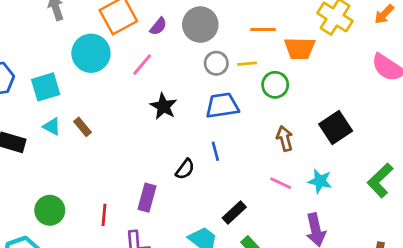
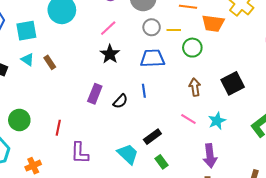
pink line: (142, 65) -> (108, 28), moved
cyan star: (320, 181) -> (217, 121), turned 30
purple rectangle: (147, 198) -> (95, 94), moved

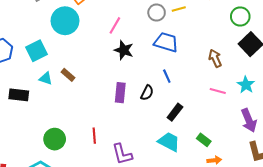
green circle: (192, 48) -> (240, 16), moved
blue trapezoid: (152, 58) -> (166, 42), turned 35
black rectangle: (152, 137) -> (175, 112), moved

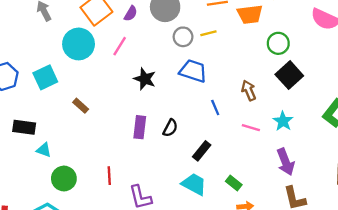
pink line: (115, 25) -> (120, 46), moved
blue line: (167, 76) -> (215, 107), moved
cyan triangle: (46, 78) -> (44, 150), moved

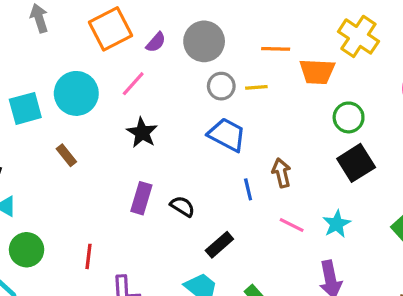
cyan circle: (79, 44) -> (76, 93), moved
black star: (145, 79) -> (142, 133), moved
brown arrow: (249, 90) -> (281, 173), moved
black semicircle: (170, 128) -> (182, 206), turned -96

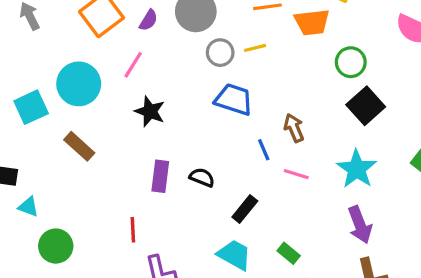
brown rectangle: (66, 155) -> (79, 146), size x1.4
cyan star: (337, 224) -> (357, 169), size x1.4
pink line: (292, 225) -> (296, 174), moved
red line: (89, 256) -> (133, 230), moved

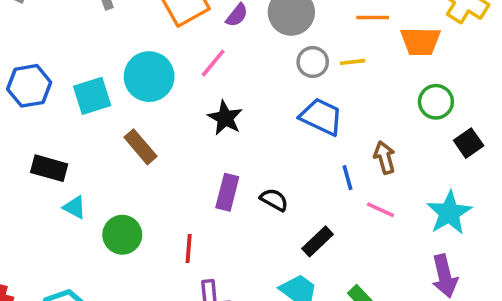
green circle: (351, 62) -> (436, 102), moved
black square: (366, 106) -> (469, 143), size x0.7
green circle: (56, 246) -> (122, 235), moved

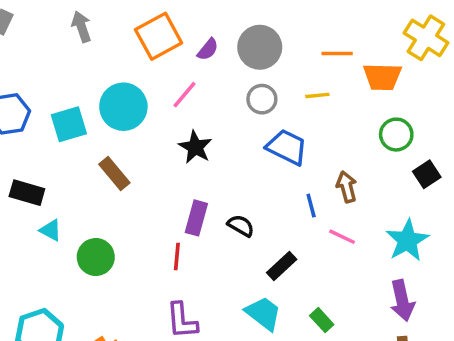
gray circle: (313, 62) -> (262, 99), moved
red line: (189, 249) -> (177, 257), moved

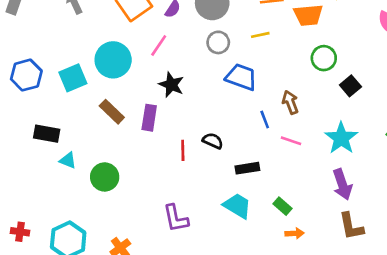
purple rectangle: (196, 218) -> (149, 118), moved
red line: (177, 257) -> (183, 150), moved
black rectangle: (282, 266) -> (247, 168), turned 40

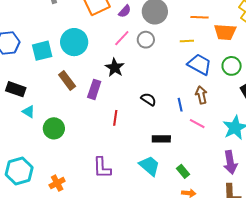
gray circle: (218, 42) -> (146, 40), moved
pink line: (159, 46) -> (122, 38), moved
blue trapezoid: (241, 77) -> (199, 65), moved
black semicircle: (213, 141) -> (149, 99), moved

